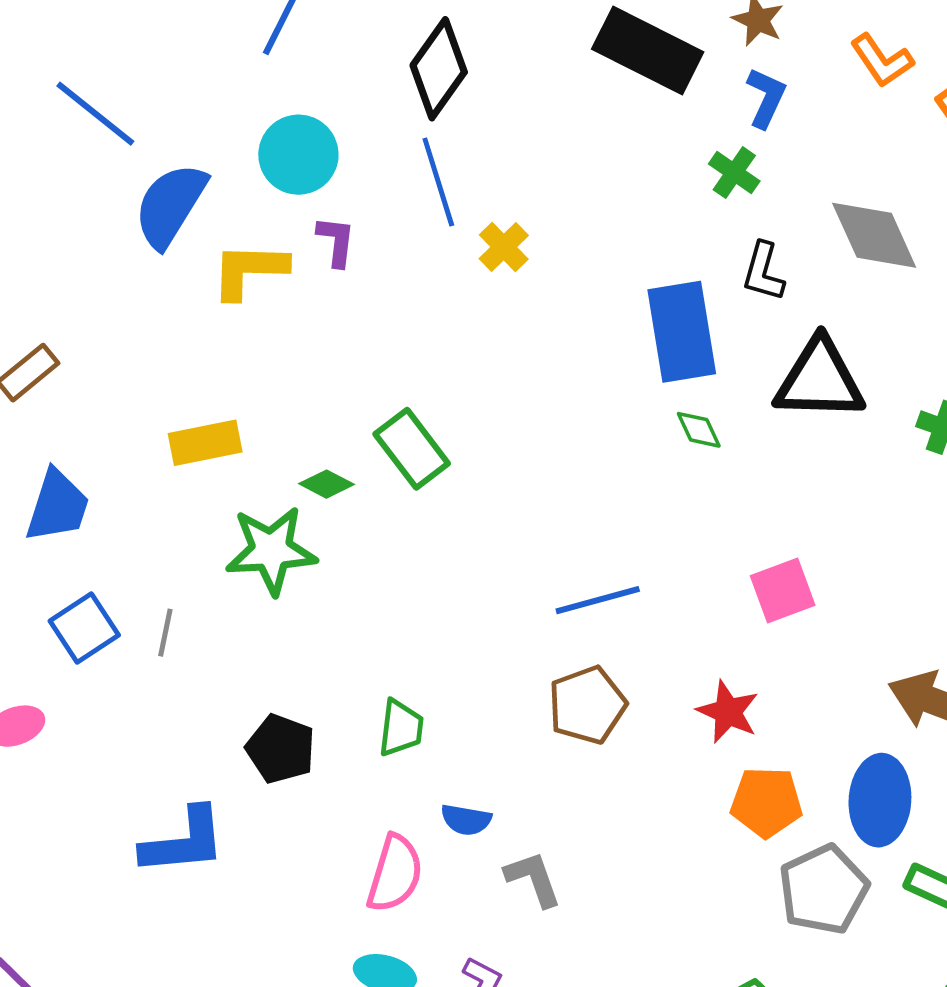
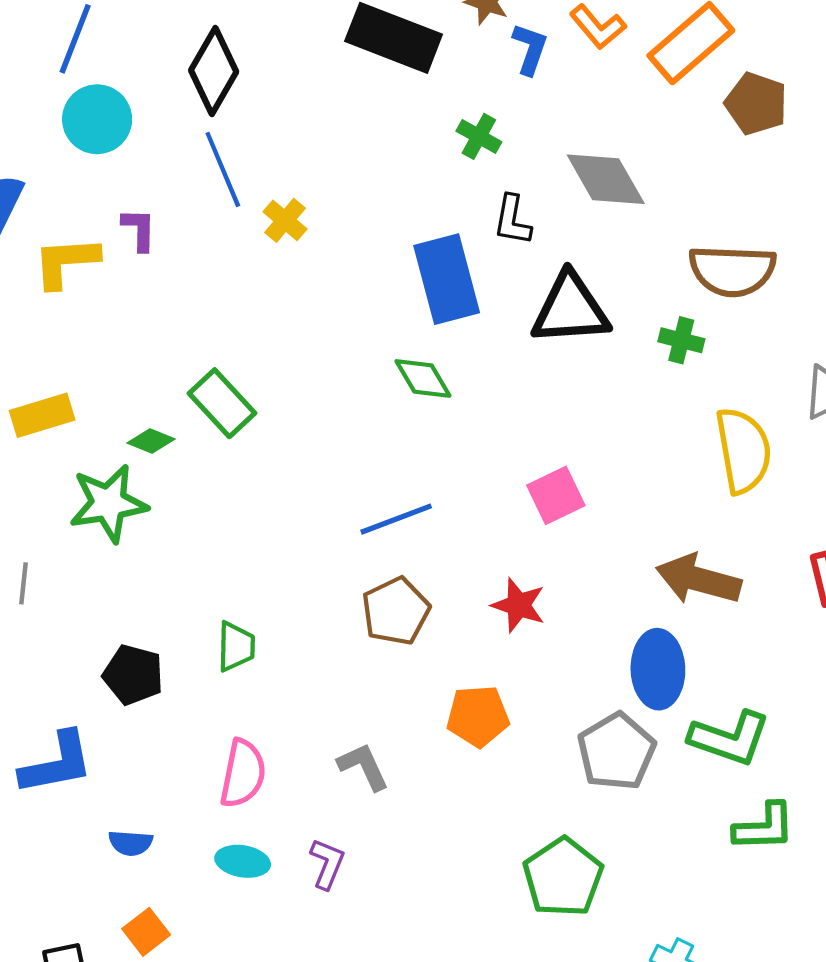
blue L-shape: (766, 98) -> (530, 49), moved
cyan circle: (298, 155) -> (97, 119), moved
green diamond: (699, 430) -> (423, 378), moved, size x1.4
orange pentagon: (766, 802) -> (478, 716), moved
blue semicircle: (466, 820) -> (131, 843), moved

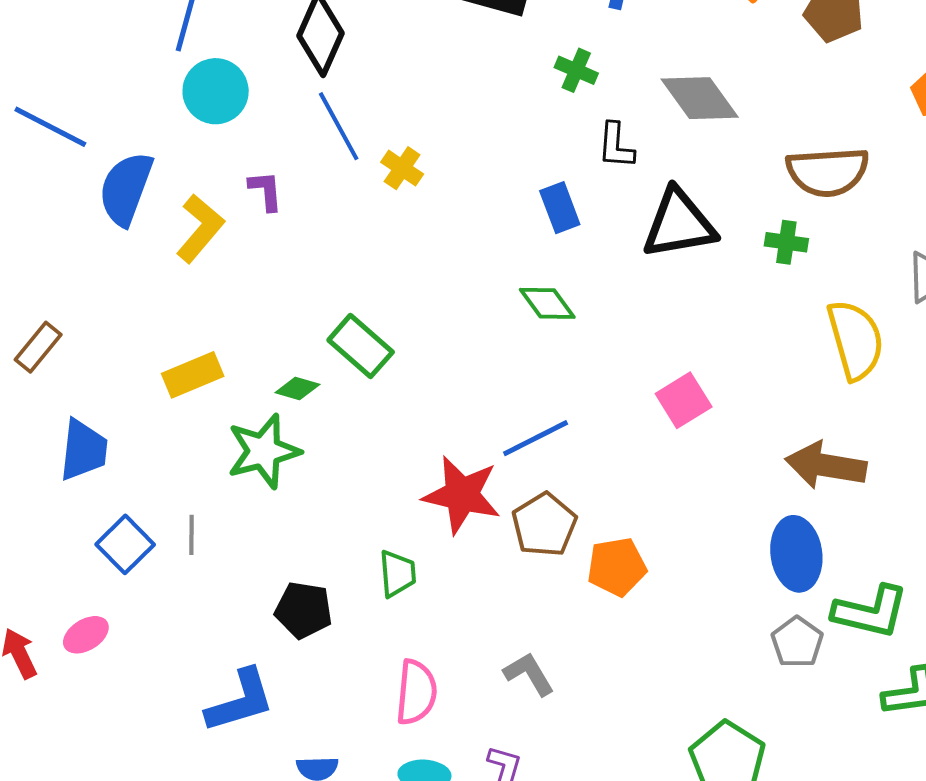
yellow L-shape: (66, 262) -> (200, 228), turned 140
blue rectangle: (447, 279) -> (560, 208), size x0.6
red star: (519, 605) -> (462, 495), moved, size x1.5
orange pentagon: (478, 716) -> (617, 567), moved
gray pentagon: (616, 752) -> (797, 642), moved, size x0.7

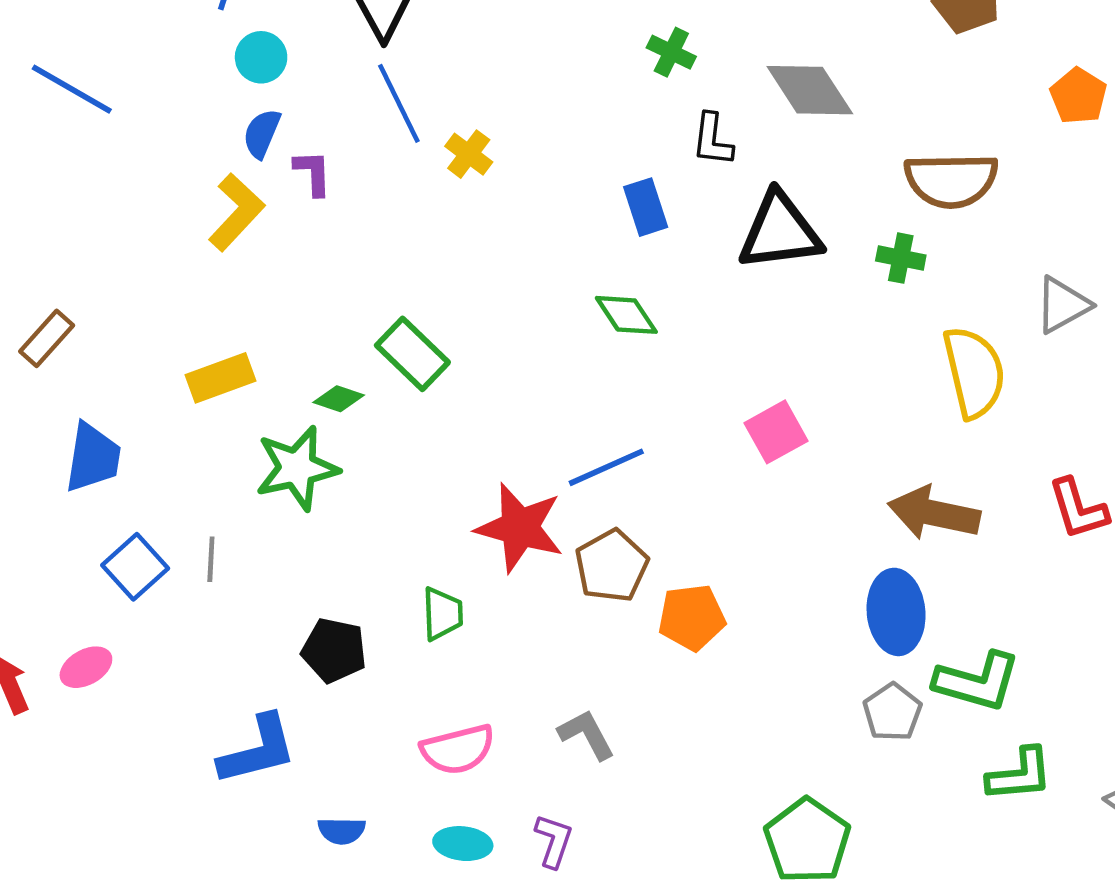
cyan circle: (216, 91) -> (261, 57), size x0.7
blue semicircle: (126, 189) -> (262, 133), moved, size x0.6
pink semicircle: (416, 692) -> (458, 749), turned 68

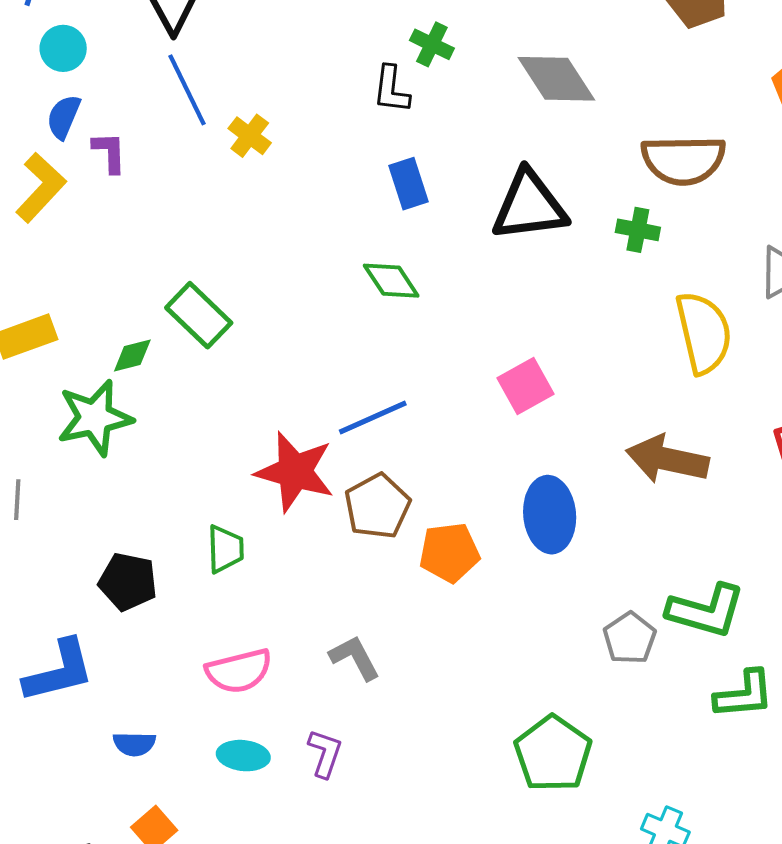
black L-shape: (712, 140) -> (391, 89), moved
green diamond: (339, 399) -> (132, 356), turned -33
blue ellipse: (896, 612) -> (550, 515), moved

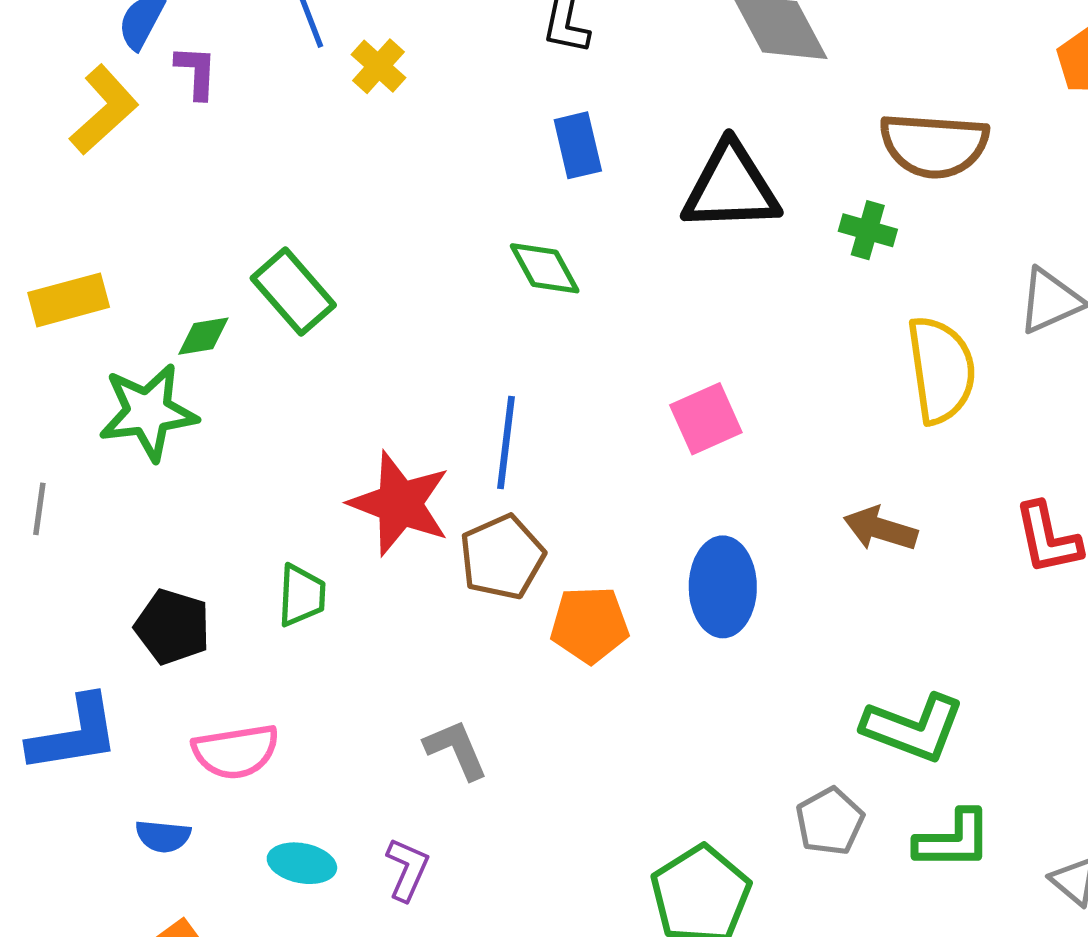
blue line: (373, 418) -> (506, 442), turned -64
brown arrow: (667, 459) -> (880, 529), size x0.7
gray pentagon: (630, 638) -> (830, 821), moved
pink semicircle: (239, 671) -> (236, 751), moved

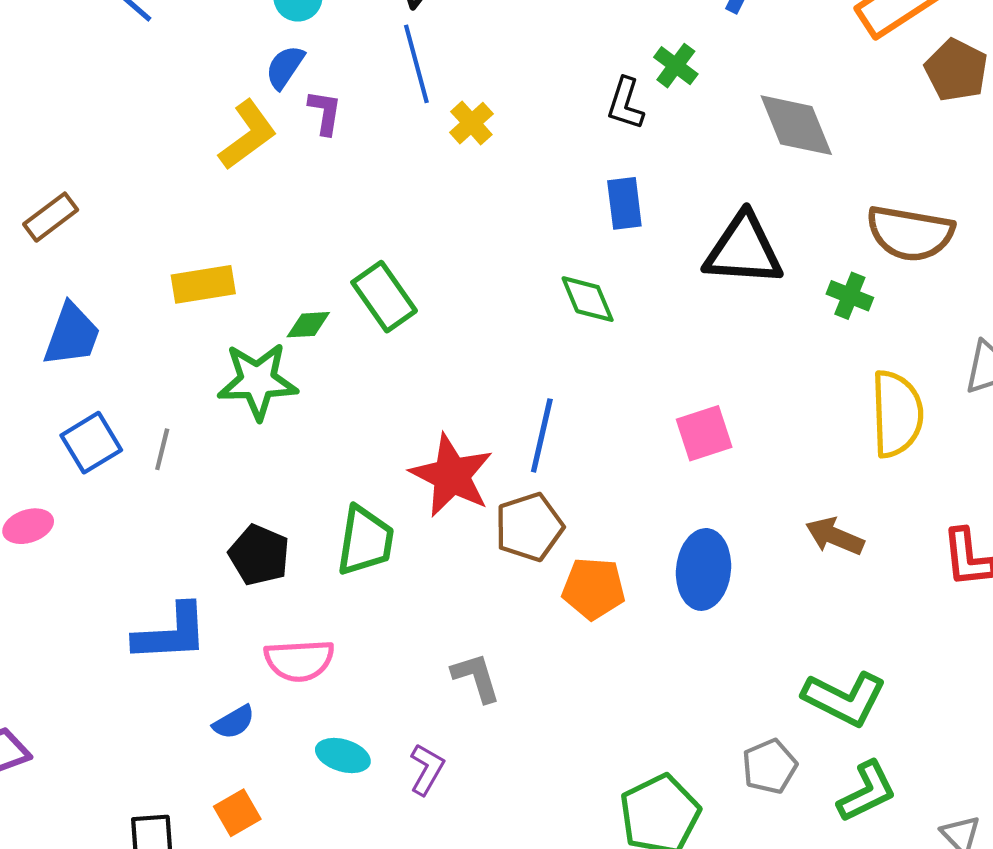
green trapezoid: (302, 595) -> (365, 541), size x1.4
blue semicircle: (163, 836) -> (234, 722), turned -42
green L-shape: (953, 840) -> (867, 792), turned -32

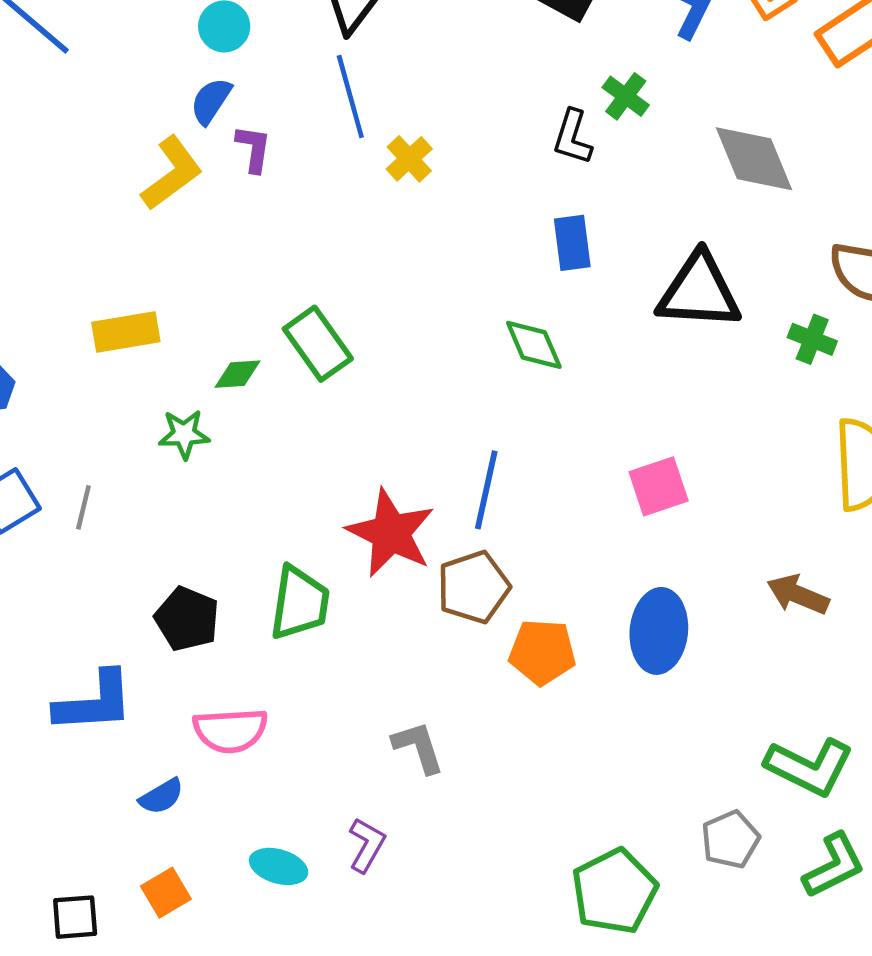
green star: (258, 381) -> (184, 434), size x0.6
cyan ellipse: (343, 756) -> (279, 866), moved

